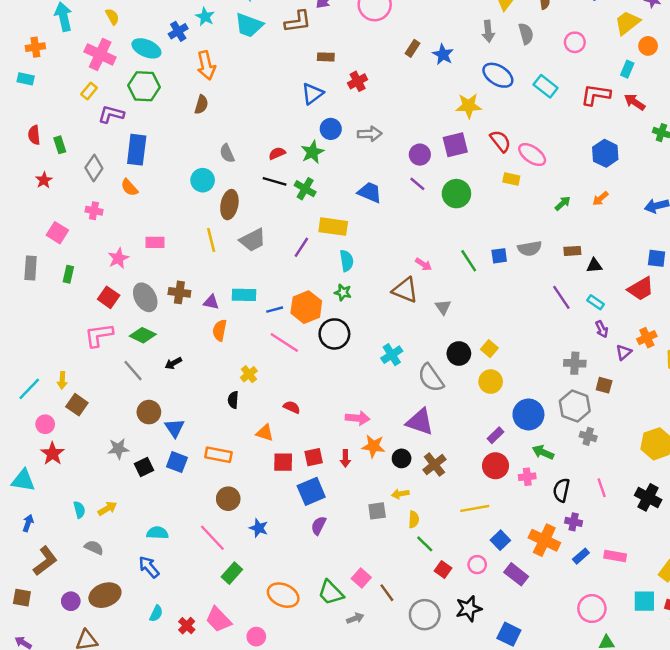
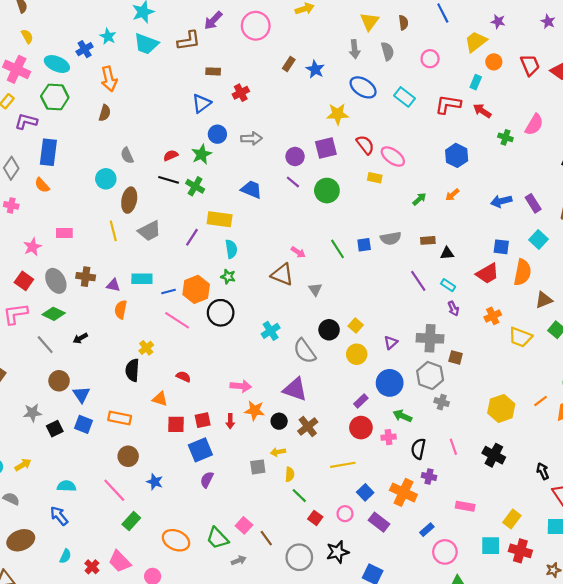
purple triangle: (624, 352) -> (391, 343), moved
gray cross: (575, 363) -> (430, 338), size x1.4
black semicircle: (233, 400) -> (132, 370), size x1.5
blue rectangle: (581, 556) -> (427, 530), moved

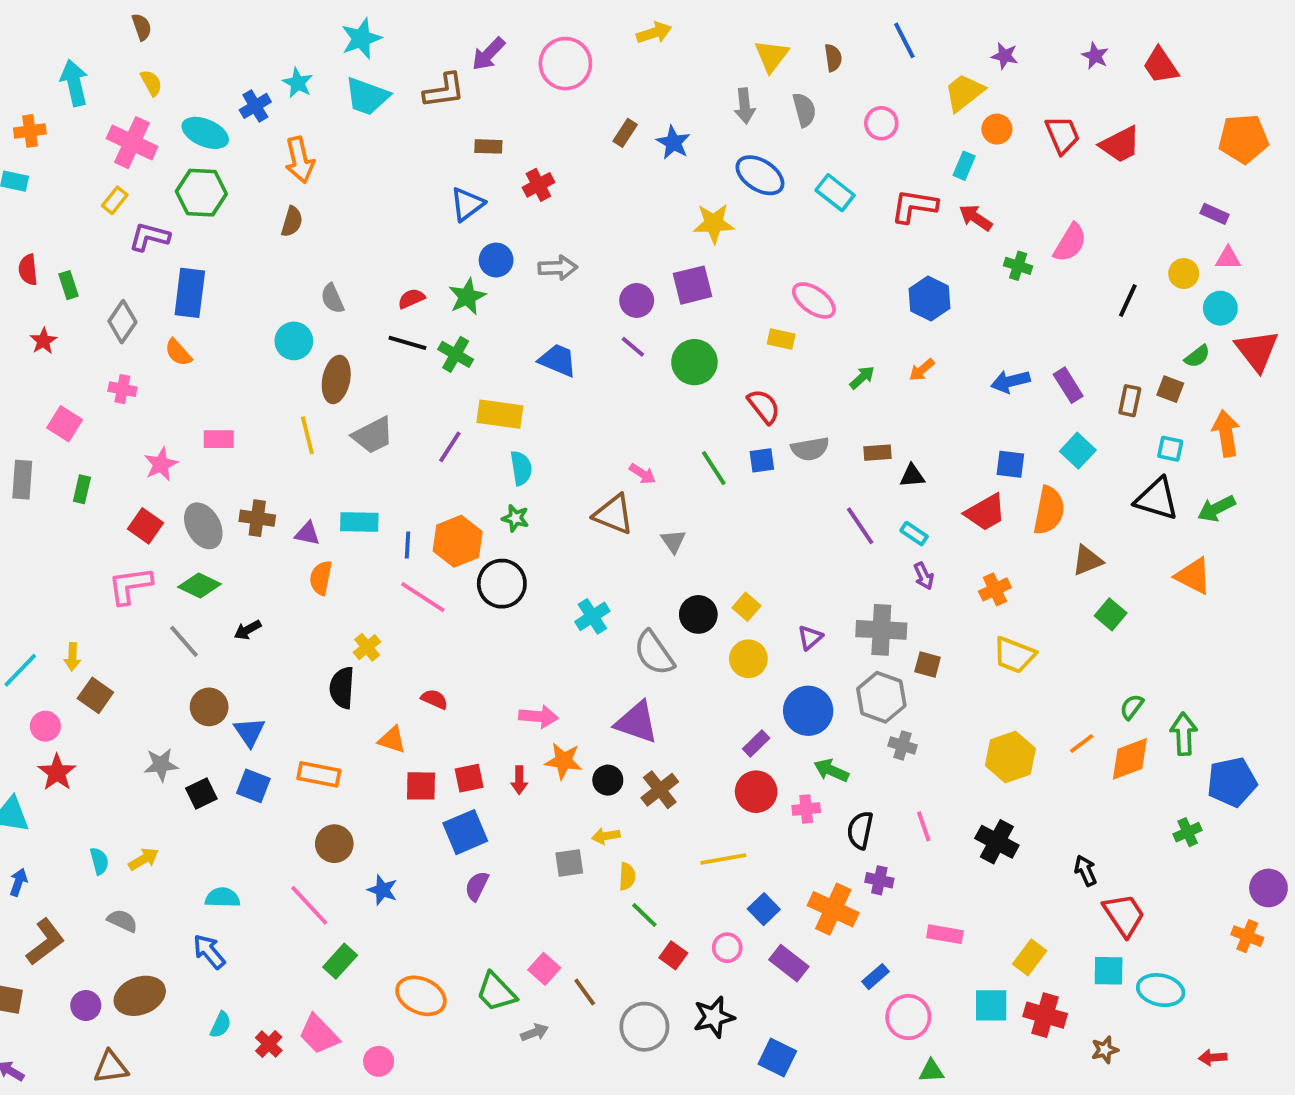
red semicircle: (365, 145) -> (764, 406), moved
blue line: (169, 292) -> (407, 545), turned -72
yellow trapezoid: (520, 337) -> (1014, 655), moved

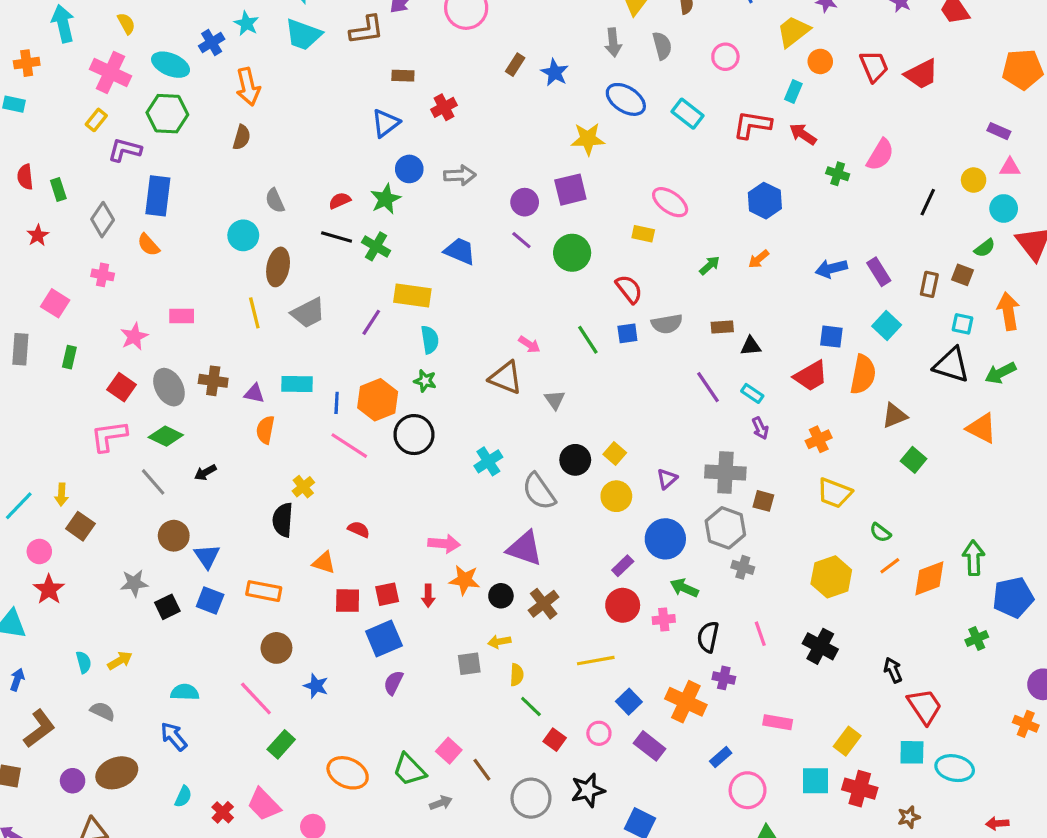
green semicircle: (1132, 707) -> (880, 533), moved, turned -90

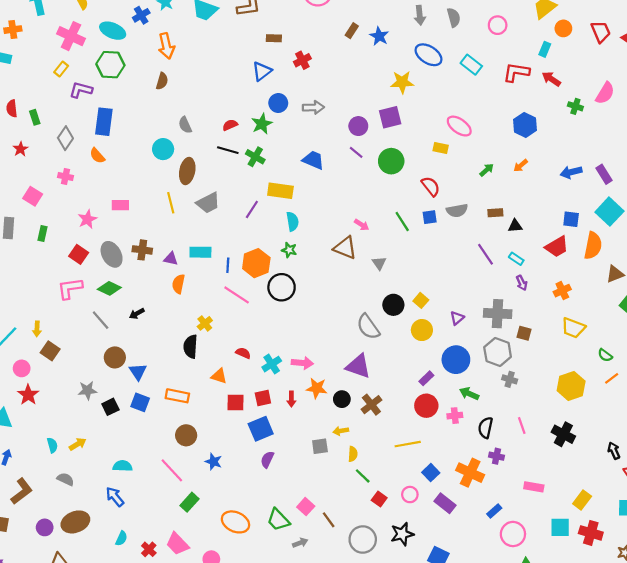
cyan square: (887, 325) -> (609, 212), size x1.4
cyan cross: (488, 461) -> (272, 364), moved

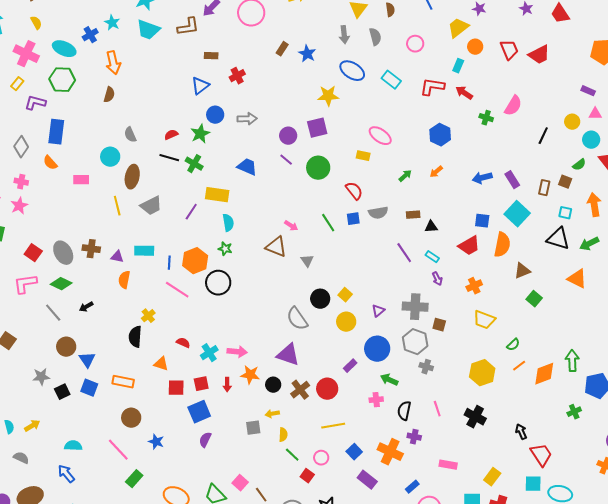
pink rectangle: (120, 205) -> (81, 180), moved
pink star: (87, 219) -> (19, 206), moved
green semicircle: (605, 355) -> (513, 345), turned -80
red circle: (426, 406) -> (327, 389), moved
pink circle: (410, 495) -> (321, 458), moved

